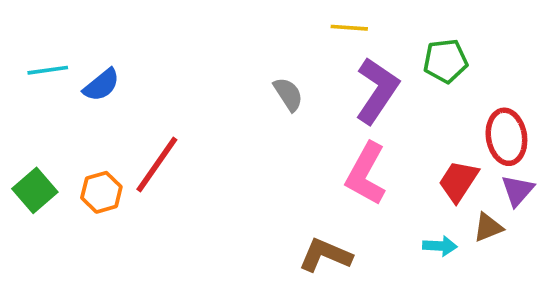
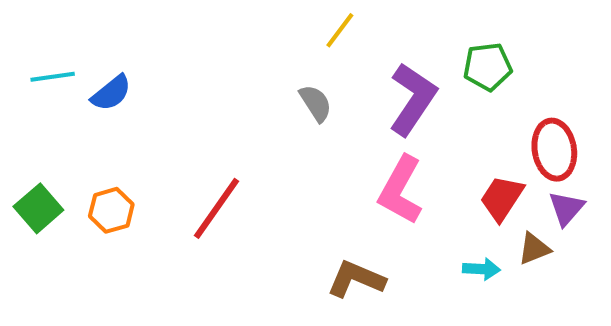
yellow line: (349, 28) -> (340, 30), moved, turned -57
red line: (157, 165) -> (216, 208), moved

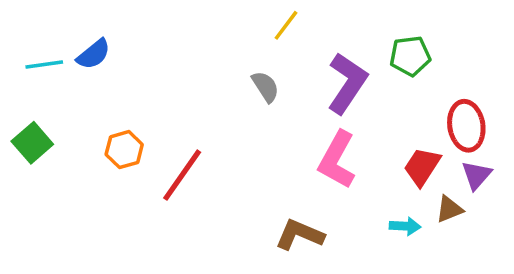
blue semicircle: (111, 93) -> (94, 54), moved
green square: (38, 208) -> (32, 143), moved
orange hexagon: (111, 210) -> (124, 150), moved

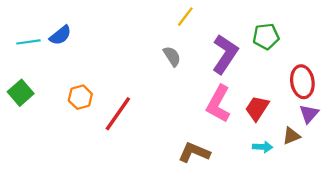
red trapezoid: (422, 167) -> (257, 108), moved

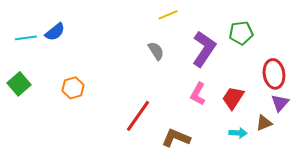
yellow line: (185, 17) -> (168, 15), turned 30
pink L-shape: (218, 104) -> (198, 94), size x0.7
red line: (118, 114) -> (138, 116), moved

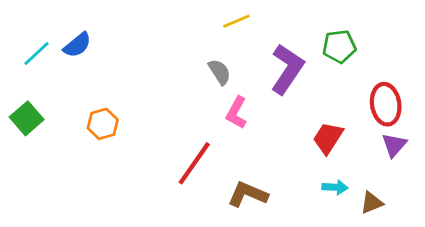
cyan line: (26, 38) -> (36, 54), turned -35
pink L-shape: (198, 94) -> (236, 113), moved
brown triangle: (264, 123) -> (372, 203), moved

